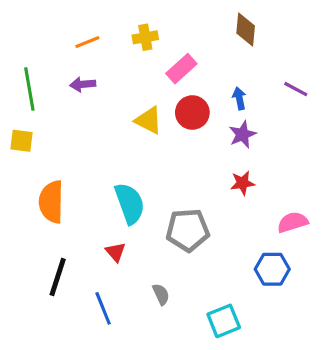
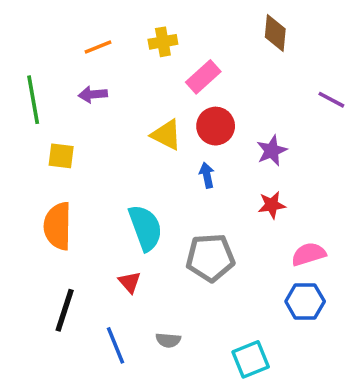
blue arrow: (239, 98) -> (207, 175), moved
yellow square: (22, 141) -> (61, 156), moved
pink semicircle: (293, 222) -> (309, 254), moved
gray semicircle: (161, 294) -> (168, 340), moved, turned 120

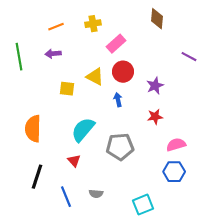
yellow square: (61, 156) -> (67, 89), moved
cyan semicircle: (145, 228) -> (83, 130), turned -120

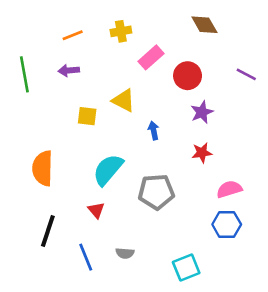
brown diamond: (157, 19) -> (204, 25), turned -35
red circle: (123, 72) -> (188, 76), moved

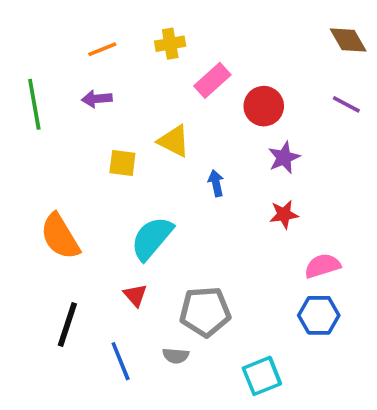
brown diamond: (204, 25) -> (348, 40), moved
orange semicircle: (43, 168) -> (60, 236), turned -32
gray pentagon: (156, 192) -> (205, 312), moved

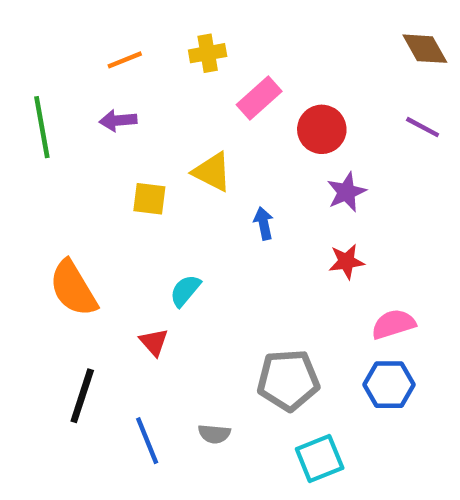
cyan semicircle: (152, 238) -> (185, 291), size x0.6
red triangle: (135, 295) -> (154, 342), moved
gray pentagon: (205, 312) -> (288, 380), moved

